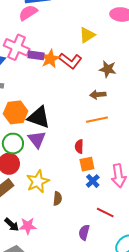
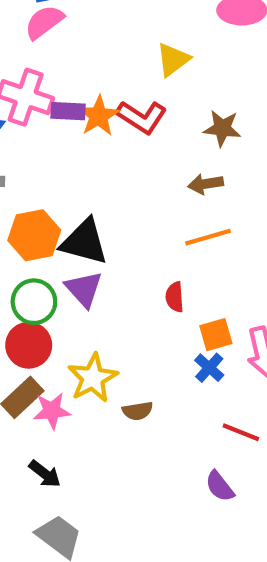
orange square: (87, 164) -> (216, 335), moved
brown semicircle: (58, 199) -> (138, 411), turned 80
pink star: (28, 226) -> (52, 411), moved
purple semicircle: (84, 232) -> (220, 486), moved, turned -49

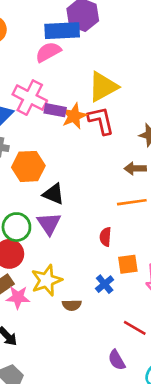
yellow triangle: (173, 60) -> (103, 87), moved, size x1.4
red L-shape: (142, 117) -> (101, 121), turned -144
orange hexagon: (34, 235) -> (28, 166), moved
black triangle: (84, 242) -> (54, 194), size x0.7
blue cross: (209, 368) -> (105, 284), moved

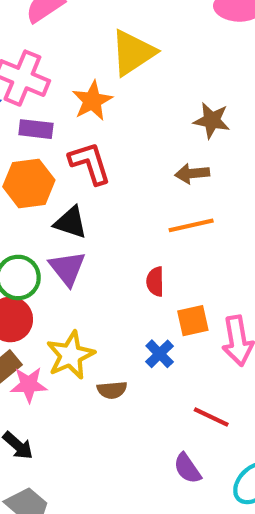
purple rectangle: (55, 110) -> (36, 129), moved
red L-shape: (101, 121) -> (90, 163), moved

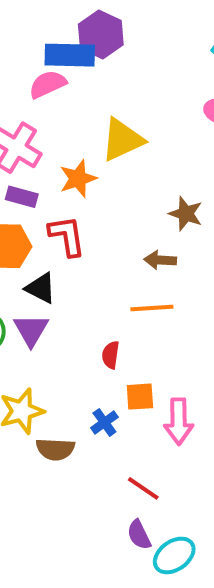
brown semicircle: (112, 390) -> (55, 449), size x1.4
purple semicircle: (187, 468) -> (139, 535), moved

